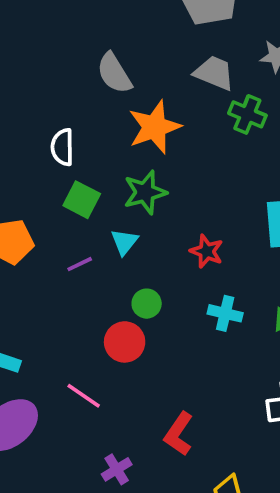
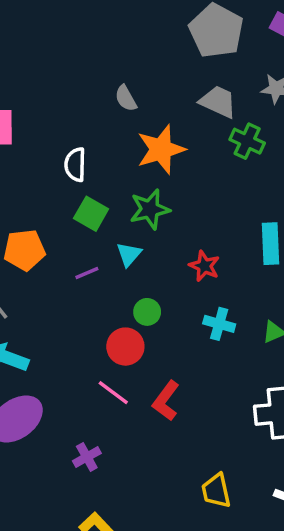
gray semicircle: (114, 73) -> (126, 98), size x0.7
pink line: (84, 396) -> (113, 393), moved
red L-shape: (179, 434) -> (166, 401), moved
purple cross: (117, 469) -> (87, 457), moved

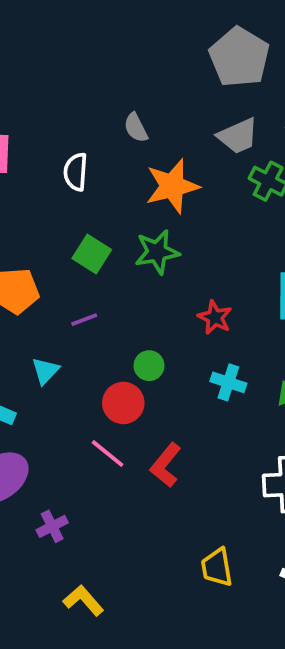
gray trapezoid: (218, 102) -> (238, 136), turned 129
white semicircle: (75, 165) -> (76, 172), moved
cyan triangle: (129, 254) -> (45, 371), moved
purple cross: (87, 457) -> (52, 526), moved

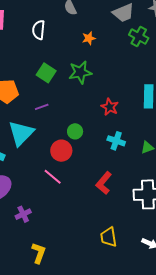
orange star: (172, 186) -> (89, 38), size x0.5
cyan triangle: (45, 371) -> (21, 133), size x1.8
red L-shape: (166, 465) -> (104, 183), moved
yellow L-shape: (83, 600) -> (39, 253), turned 60

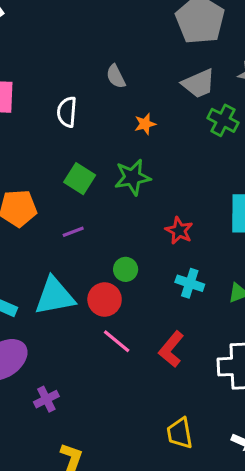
cyan triangle: (21, 133) -> (55, 296), moved, turned 36
pink line: (53, 177) -> (117, 341), moved

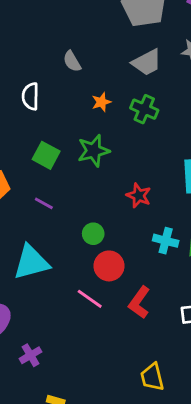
green cross: (223, 120) -> (144, 109), moved
purple line: (73, 232) -> (44, 203), turned 54
cyan cross: (190, 283) -> (166, 241), moved
red circle: (105, 300) -> (109, 266), moved

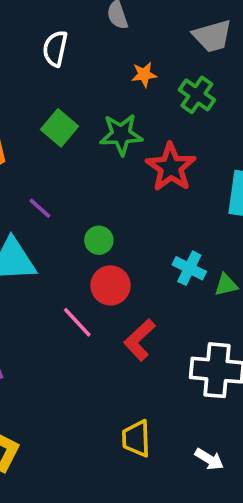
red star: (139, 195) -> (171, 167), moved, size x1.5
purple line: (44, 203) -> (40, 208), moved

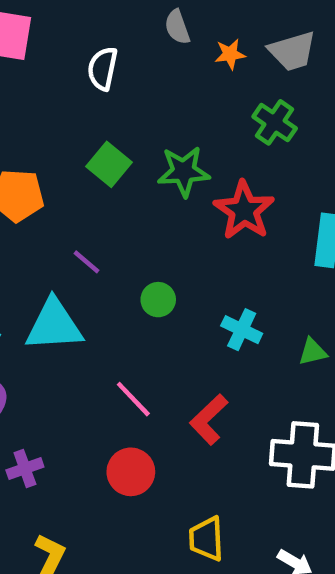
orange star: (144, 75) -> (230, 54), moved
cyan cross: (189, 268) -> (242, 330), moved
red circle: (111, 285) -> (131, 472), moved

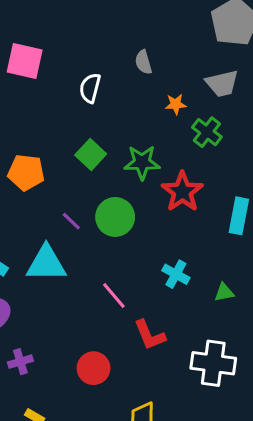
orange star: (230, 54) -> (176, 104), moved
green circle: (158, 300) -> (115, 217), moved, size x1.6
pink line: (133, 399) -> (114, 296), moved
red L-shape: (209, 419) -> (150, 335), turned -72

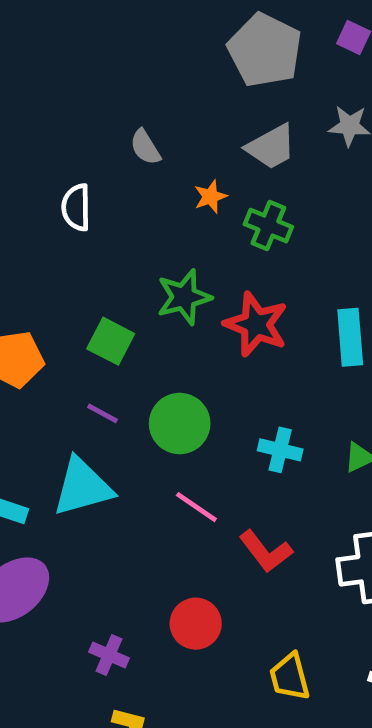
green square: (91, 155) -> (111, 341), moved
green circle: (115, 217) -> (180, 423), moved
purple cross: (20, 362) -> (109, 655), moved, turned -35

